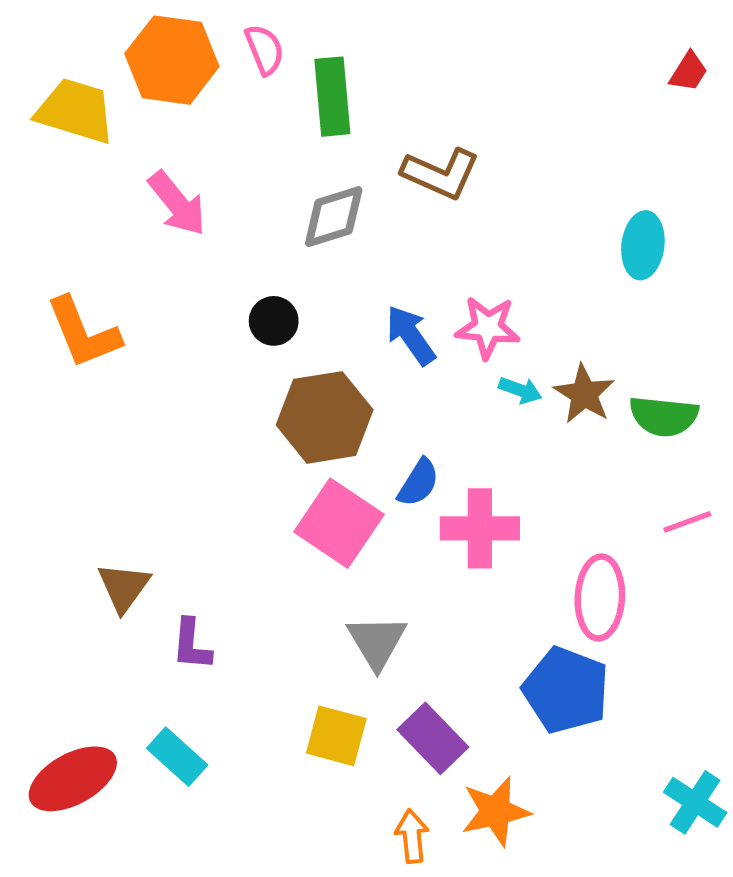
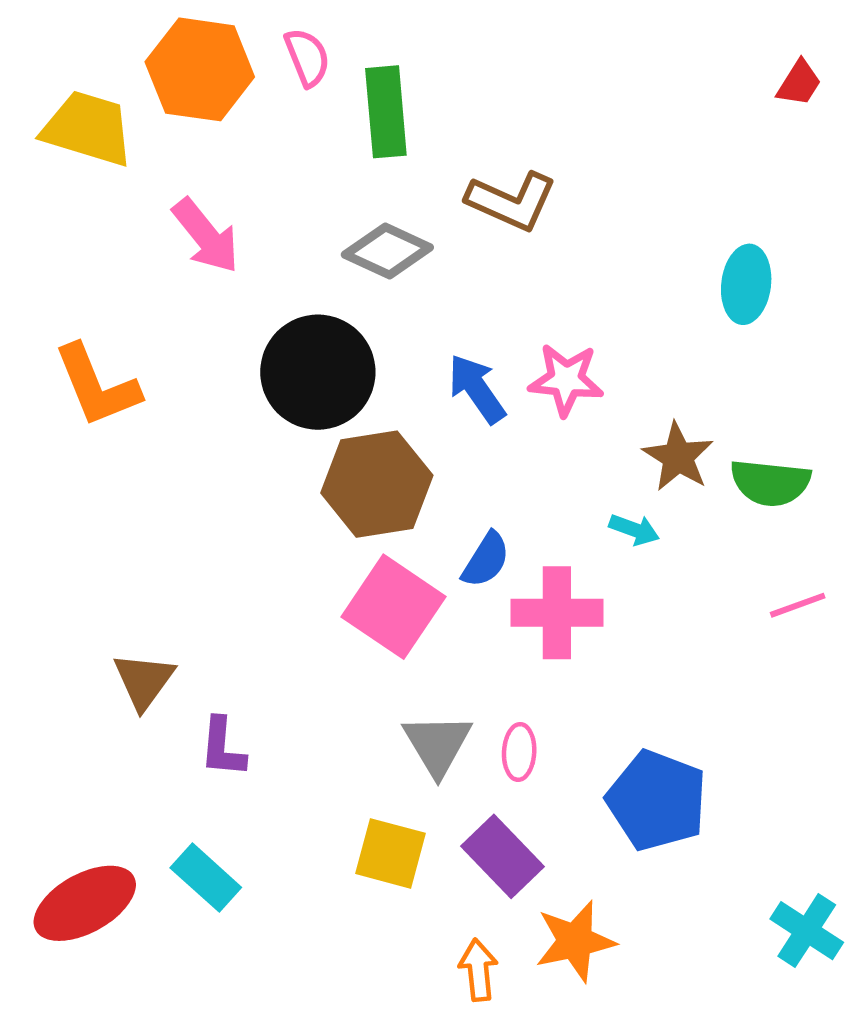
gray diamond: (334, 217) -> (387, 251), turned 42
black circle: (274, 321) -> (318, 372), size x2.0
cyan arrow: (520, 390) -> (634, 530), moved
pink ellipse: (600, 598) -> (519, 752), moved, size x0.6

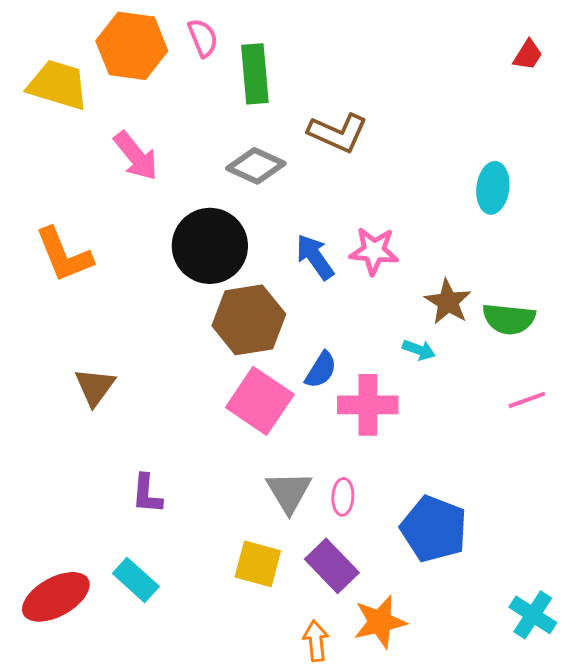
brown triangle: (144, 681) -> (95, 387), moved

